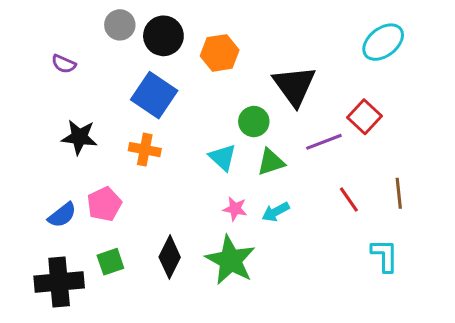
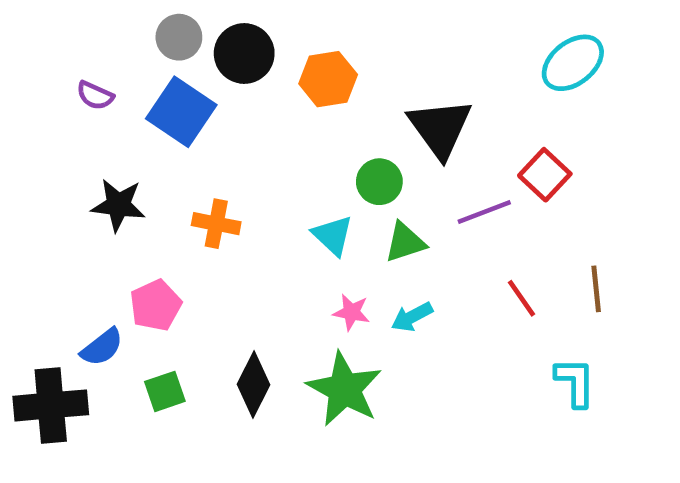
blue square: (154, 95) -> (181, 112), moved
blue semicircle: (62, 215) -> (102, 347), moved
black cross: (59, 282) -> (51, 405), moved

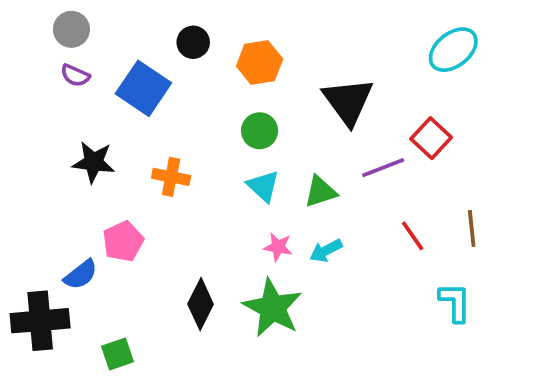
gray circle: (179, 37) -> (71, 29), moved
black circle: (244, 53) -> (193, 42), size x0.7
green circle: (379, 182) -> (260, 131), moved
green square: (165, 391) -> (118, 354), moved

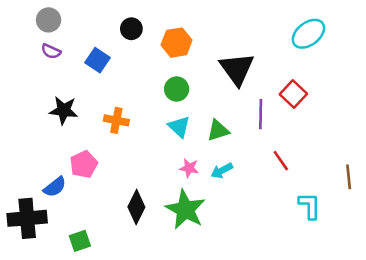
blue square: (143, 88) -> (97, 60), size x0.7
purple line: (383, 168) -> (261, 114), turned -68
brown line: (472, 229) -> (349, 177), moved

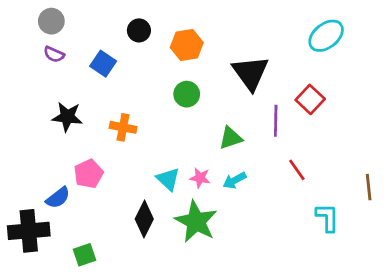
cyan triangle: (179, 127) -> (168, 179), moved

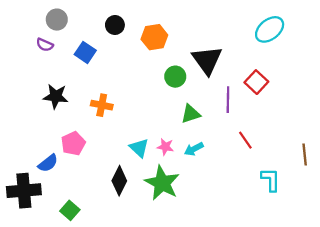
gray circle: (51, 21) -> (57, 20), moved
green circle: (187, 94) -> (175, 77), moved
green square: (85, 255) -> (70, 210), turned -30

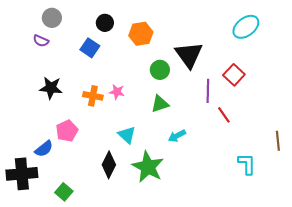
blue square: (85, 52) -> (90, 48), moved
green triangle: (191, 114) -> (160, 104), moved
red line: (245, 140) -> (224, 115), moved
pink star: (165, 147) -> (117, 92), moved

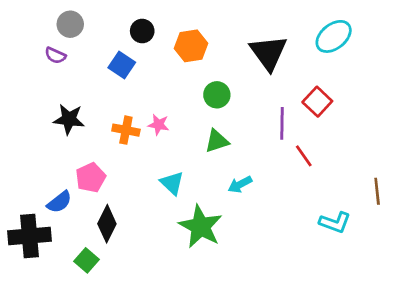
black triangle: (189, 55) -> (268, 53), moved
cyan L-shape: (247, 164) -> (335, 222), turned 110
black diamond: (109, 165) -> (107, 224), moved

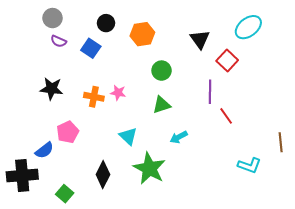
black triangle: (268, 53) -> (200, 39), size x0.7
purple semicircle: (55, 55) -> (59, 41), moved
red square: (317, 102) -> (227, 60), moved
black diamond: (107, 224) -> (103, 174), moved

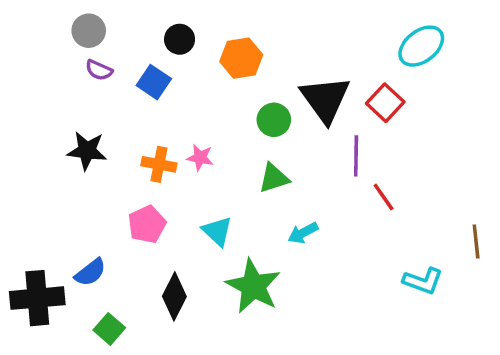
black triangle: (200, 39) -> (325, 99), moved, size x1.5
pink pentagon: (68, 132) -> (147, 224), moved
blue semicircle: (44, 150) -> (90, 272), moved

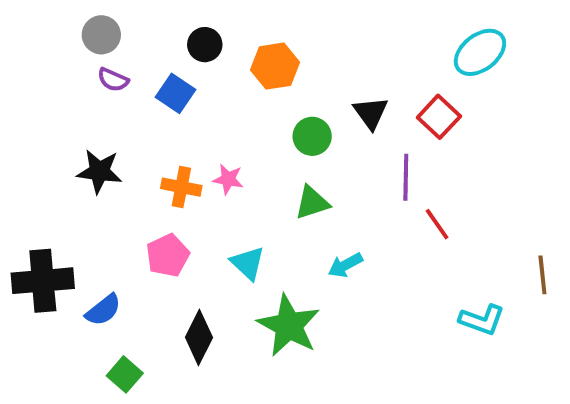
black triangle: (325, 99) -> (371, 113), size x0.6
black cross: (37, 298) -> (43, 281), moved

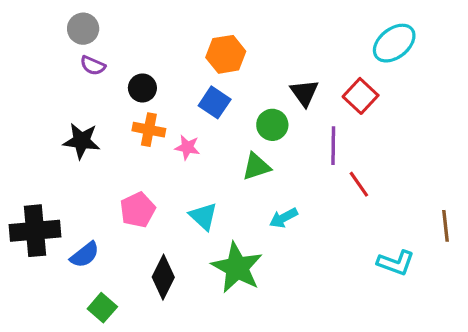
black circle: (205, 45) -> (142, 88), moved
blue square: (175, 93) -> (215, 102), moved
green circle: (312, 136) -> (272, 125), moved
orange cross: (181, 187) -> (149, 130), moved

